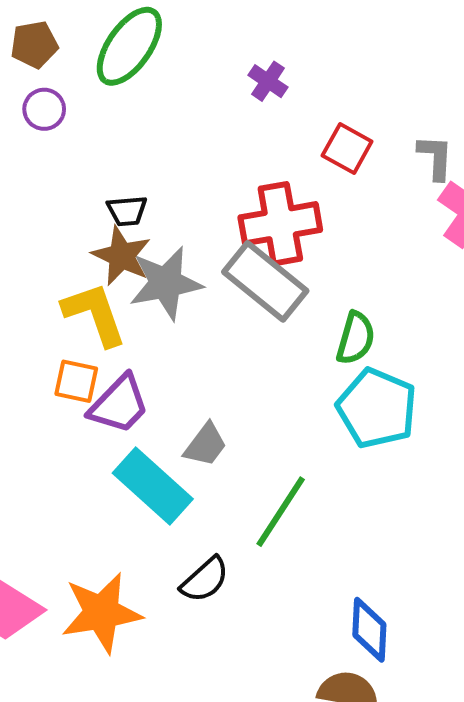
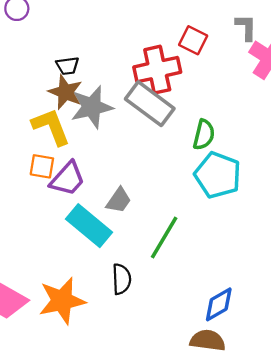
red square: (347, 148) -> (193, 40), moved
black semicircle: (205, 580) -> (122, 279), turned -48
blue diamond: (369, 630) -> (219, 304), turned 60

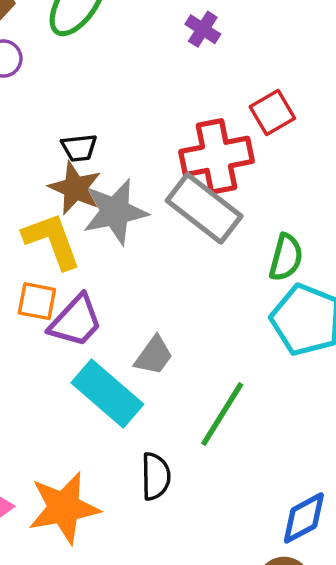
red square: (193, 40) -> (272, 112), turned 32

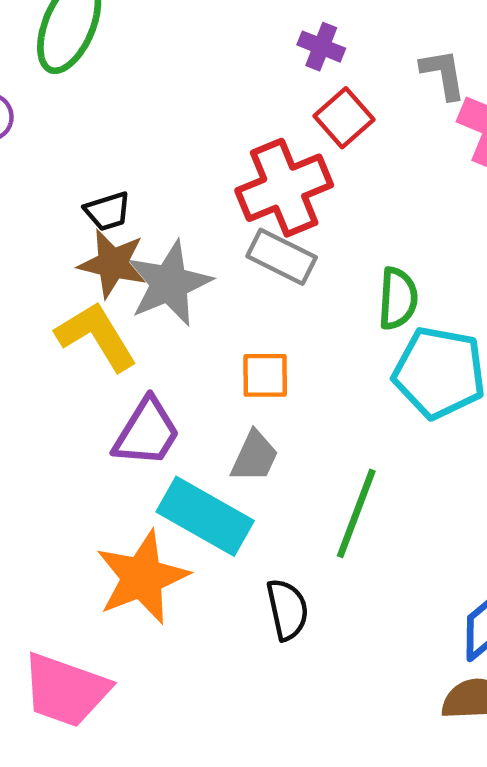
purple cross: (203, 29) -> (321, 47), moved
gray rectangle: (204, 208) -> (282, 257), size x0.7
orange square: (37, 301) -> (265, 375), moved
orange star: (64, 508) -> (142, 577), moved

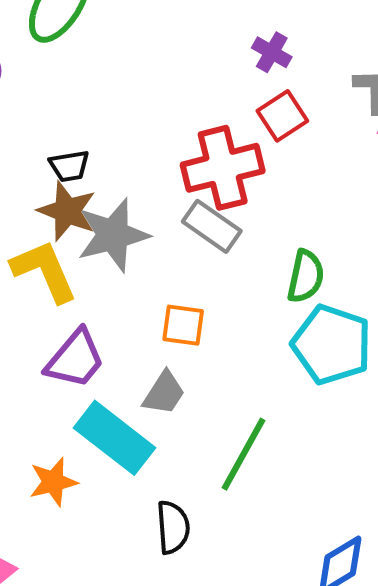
orange star: (142, 577) -> (53, 482), size x0.6

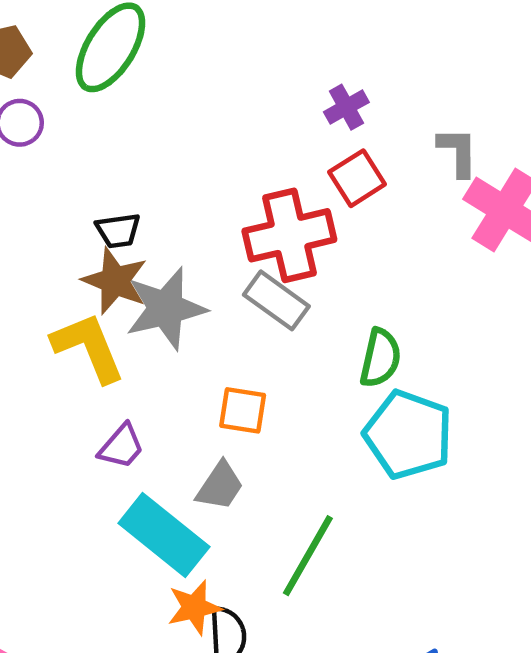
purple cross: (272, 52) -> (346, 107), turned 30
purple trapezoid: (75, 359) -> (121, 446), size x0.7
orange star: (53, 482) -> (194, 607), moved

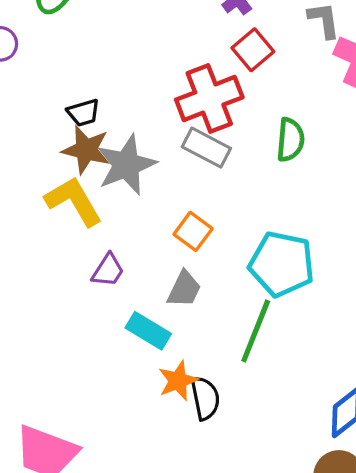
green semicircle: (380, 358) -> (290, 140), moved
orange square: (243, 410) -> (193, 231), turned 36
cyan pentagon: (408, 435) -> (282, 264), moved
cyan rectangle: (164, 535) -> (148, 331), size x0.7

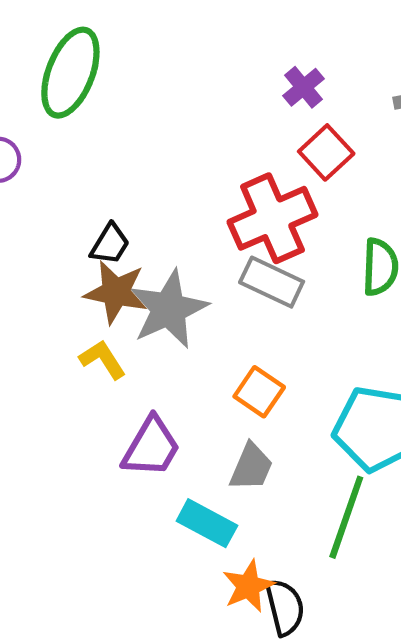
black trapezoid: (83, 113) -> (110, 244), turned -40
yellow L-shape: (74, 201) -> (103, 360), size x0.6
purple trapezoid: (108, 270) -> (151, 447), size x1.4

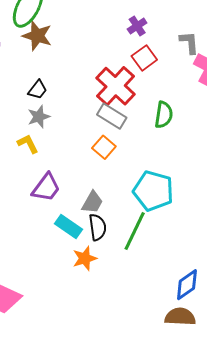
red cross: (272, 218) -> (116, 86), turned -30
brown star: (116, 292) -> (37, 36), moved
gray star: (169, 309) -> (39, 117), moved, size x0.6
orange square: (259, 392) -> (104, 147), moved
black semicircle: (285, 607) -> (98, 227), moved

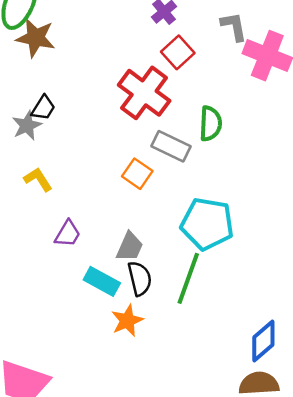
gray rectangle: (112, 116) -> (171, 146), moved
gray star: (39, 117) -> (27, 125), moved
purple trapezoid: (46, 188) -> (68, 234), size x0.7

